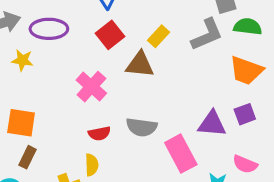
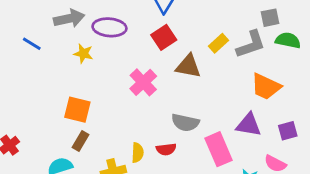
yellow rectangle: (158, 36) -> (218, 43), moved
orange trapezoid: (246, 70) -> (266, 87), moved
purple square: (245, 114) -> (288, 131), moved
red semicircle: (99, 134) -> (166, 149), moved

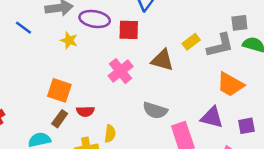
red square: (164, 37) -> (129, 30), moved, turned 30
red semicircle: (166, 149) -> (85, 111), moved

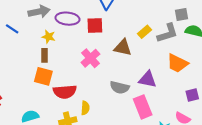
red semicircle: (85, 111) -> (65, 92), size x1.6
purple triangle: (212, 117) -> (148, 79), moved
brown rectangle: (60, 119) -> (45, 55), moved, turned -32

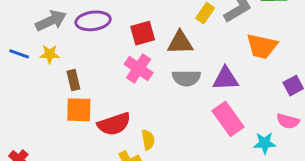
red square: (95, 26) -> (143, 33), moved
yellow star: (48, 37) -> (50, 54), moved
gray semicircle: (120, 87) -> (186, 78), moved

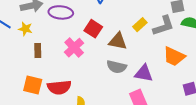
red square: (143, 33) -> (93, 29), turned 36
pink cross: (139, 68) -> (74, 48), moved
orange square: (79, 110) -> (33, 85), moved

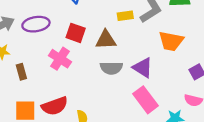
yellow rectangle: (140, 25) -> (125, 16), turned 48
purple triangle: (144, 73) -> (143, 68), turned 36

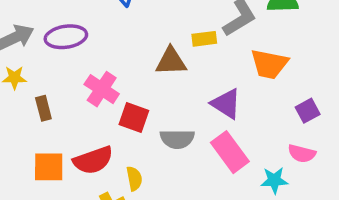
yellow rectangle: (125, 16) -> (204, 39), moved
red square: (76, 33) -> (134, 117), moved
gray semicircle: (111, 68) -> (177, 139), moved

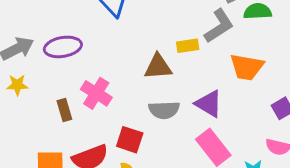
brown rectangle: (43, 108) -> (64, 110), moved
red square: (134, 117) -> (130, 140), moved
gray semicircle: (177, 139) -> (164, 110), moved

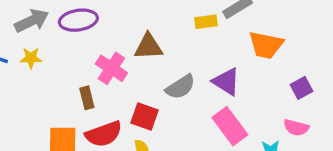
brown triangle: (158, 67) -> (148, 47), moved
brown rectangle: (64, 110) -> (87, 98), moved
gray semicircle: (164, 110) -> (180, 87), turned -32

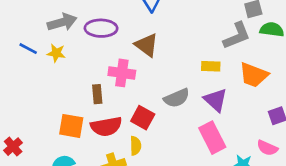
yellow rectangle: (206, 22) -> (211, 66), moved
brown triangle: (148, 47) -> (147, 45), moved, turned 30
pink cross: (111, 68) -> (122, 73), turned -35

